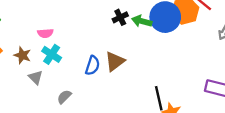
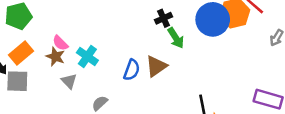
green arrow: (142, 21) -> (176, 38), moved, turned -138
pink semicircle: (45, 33) -> (60, 43), moved, turned 48

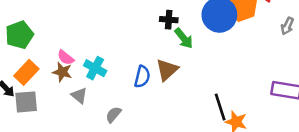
black cross: (164, 18) -> (169, 20), turned 35

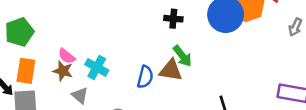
green arrow: (184, 38) -> (182, 56), moved
brown triangle: (167, 70) -> (171, 70), turned 50
orange rectangle: (26, 72) -> (26, 71), turned -35

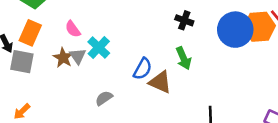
brown triangle: (171, 70) -> (160, 82), moved
brown star: (63, 71) -> (63, 58), moved
gray triangle: (80, 95) -> (78, 56), moved

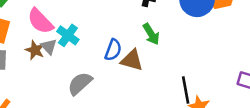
pink semicircle: (73, 29) -> (40, 21), size x1.6
gray semicircle: (104, 98) -> (80, 83), size x1.5

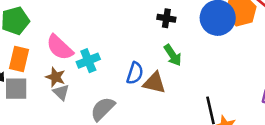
cyan cross: (68, 35) -> (88, 61), turned 35
gray triangle: (49, 46) -> (61, 92), moved

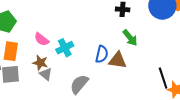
pink semicircle: (60, 47) -> (42, 39), size x0.7

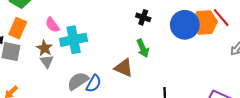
cyan cross: (65, 48) -> (74, 40), size x1.4
blue semicircle: (102, 54) -> (94, 83), moved

